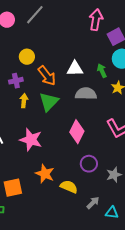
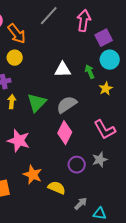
gray line: (35, 15) -> (49, 16), moved
orange arrow: (47, 76) -> (17, 34), moved
gray semicircle: (86, 94) -> (67, 105), moved, turned -35
gray star: (114, 175) -> (100, 160), moved

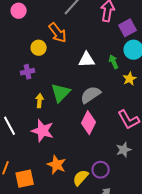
orange arrow: (17, 34) -> (58, 33), moved
yellow arrow: (12, 102) -> (40, 101), moved
purple circle: (77, 165) -> (101, 170), moved
yellow semicircle: (57, 188) -> (81, 178), turned -72

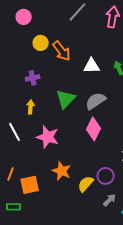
orange arrow: (58, 33) -> (62, 51), moved
yellow circle: (39, 48) -> (41, 43), moved
yellow arrow: (40, 101) -> (31, 107), moved

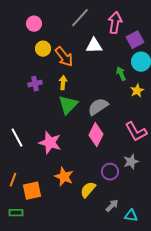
pink circle: (24, 17) -> (34, 24), moved
white triangle: (92, 66) -> (94, 46), moved
yellow arrow: (31, 107) -> (63, 83), moved
purple circle: (106, 176) -> (110, 172), moved

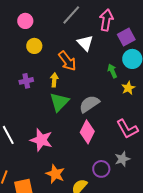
white triangle: (94, 46) -> (85, 43), turned 48
orange arrow: (64, 57) -> (67, 61), moved

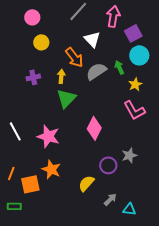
gray semicircle: (89, 104) -> (96, 71), moved
pink L-shape: (127, 129) -> (134, 110), moved
orange star: (55, 174) -> (51, 169), moved

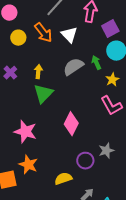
orange arrow: (74, 57) -> (43, 33), moved
purple cross: (33, 77) -> (10, 73), turned -32
yellow semicircle: (86, 183) -> (63, 179), turned 30

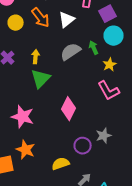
white triangle: (69, 35) -> (67, 20), turned 36

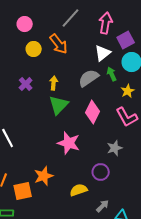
white triangle: (67, 20) -> (103, 53), moved
pink diamond: (69, 109) -> (93, 112), moved
pink star: (23, 117) -> (69, 143), moved
gray star: (104, 136) -> (115, 148), moved
orange star: (26, 150) -> (44, 176), turned 30

